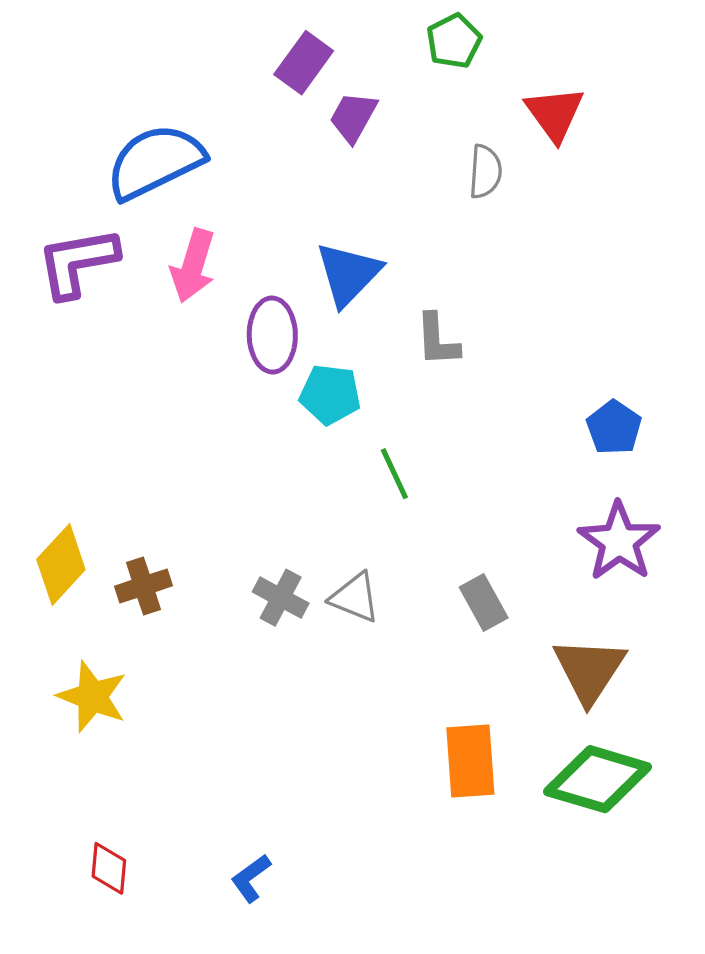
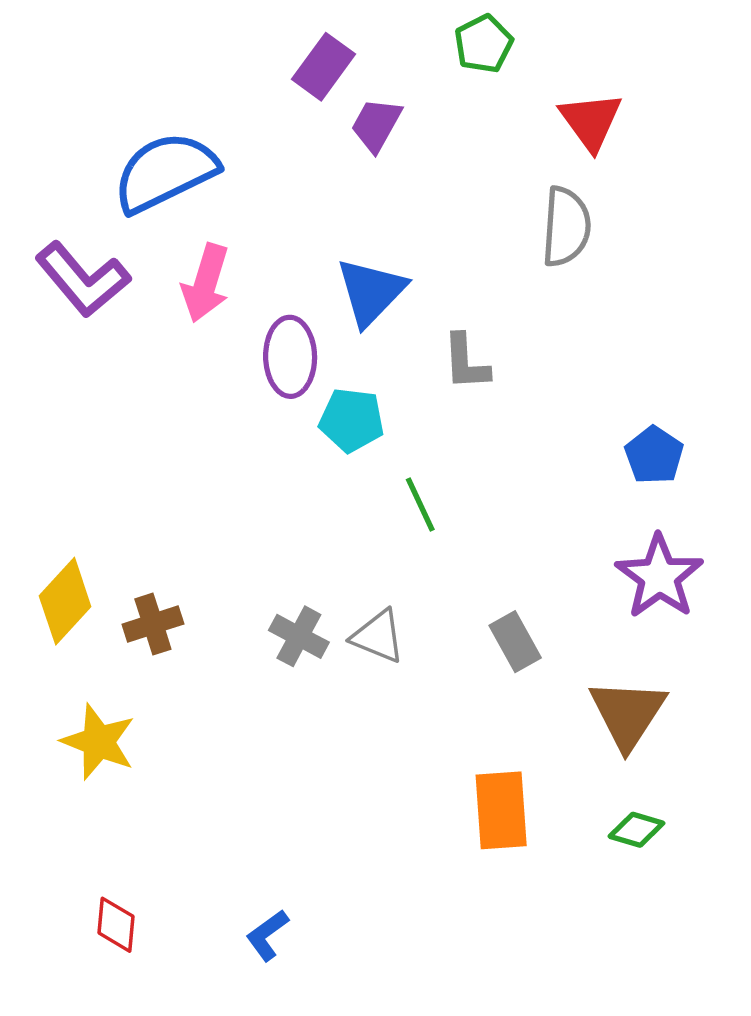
gray semicircle: (485, 172) -> (566, 227), moved, size x1.4
purple L-shape: (77, 262) -> (83, 279), turned -120
green diamond: (598, 779) -> (636, 830), size x0.5

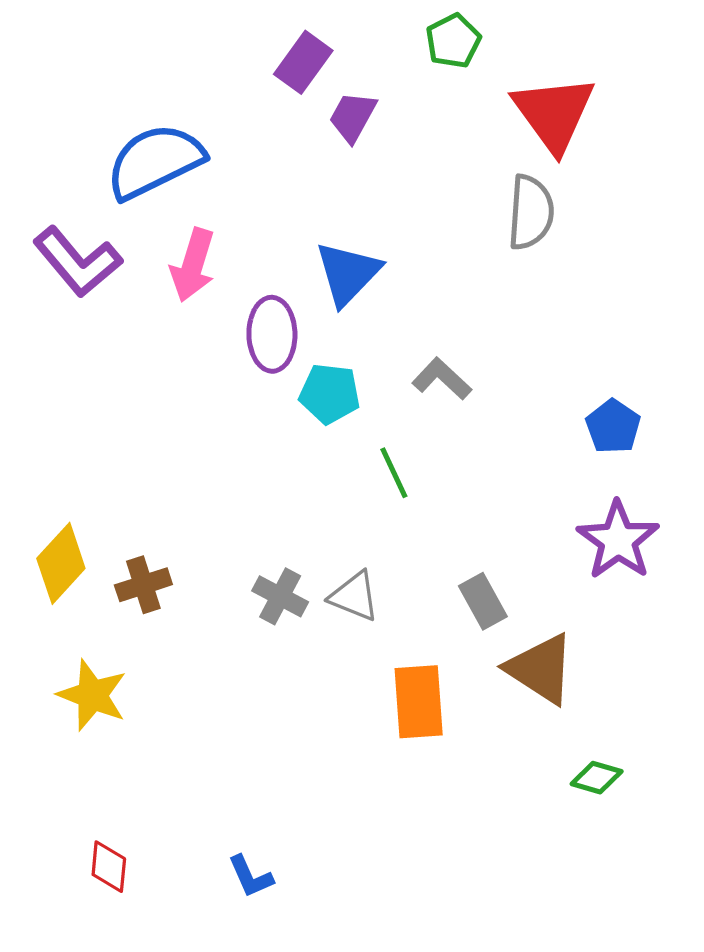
red triangle: (591, 121) -> (554, 113), size x1.4
gray L-shape: (466, 362) -> (442, 379), moved, turned 136
brown triangle: (628, 714) -> (541, 669), moved, turned -30
orange rectangle: (501, 810) -> (419, 702), moved
blue L-shape: (267, 935) -> (251, 876), turned -78

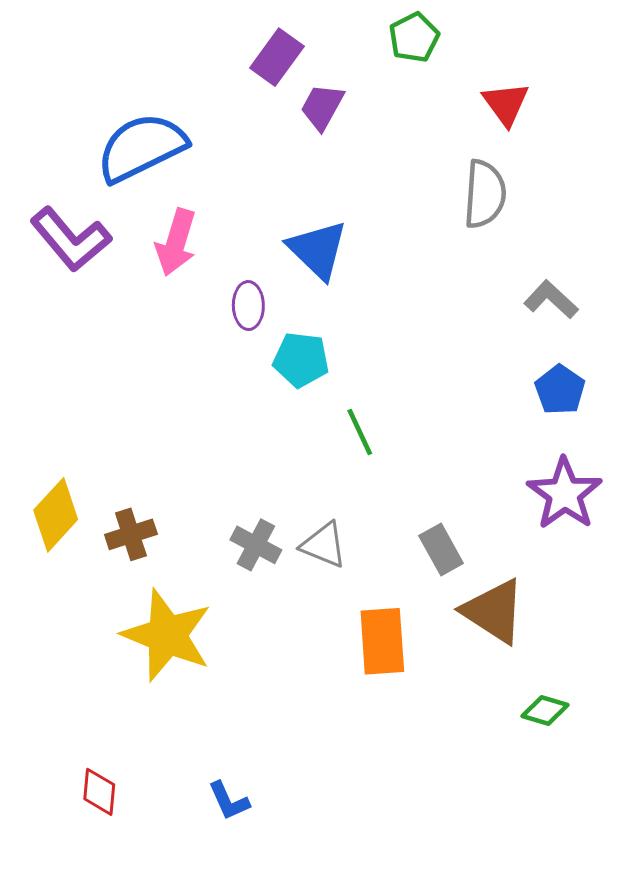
red triangle: (554, 113) -> (506, 104), size x0.6
blue triangle: (348, 273) -> (318, 250), turned -30
purple ellipse: (272, 334) -> (248, 306), size x0.7
gray L-shape: (442, 379) -> (551, 299), moved
yellow star: (92, 695) -> (167, 635), moved, size x1.4

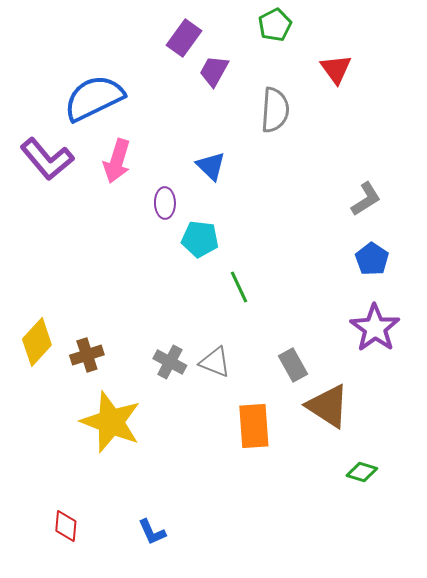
gray semicircle: (485, 194) -> (275, 110), moved
blue triangle: (318, 250) -> (211, 166), size x0.7
gray L-shape: (551, 299) -> (366, 199), turned 105

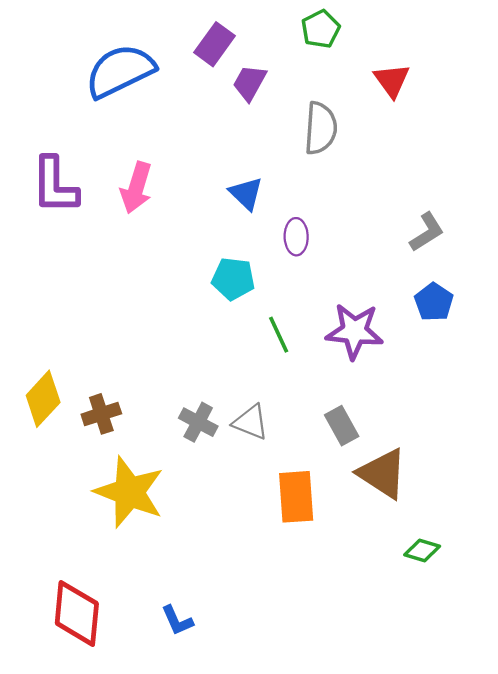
blue semicircle: (94, 98) -> (120, 71), moved
purple L-shape: (47, 159) -> (55, 185), turned 40
purple ellipse: (165, 203) -> (296, 237), moved
purple star: (375, 328) -> (354, 331), moved, turned -30
red diamond: (66, 526) -> (77, 613), size x1.8

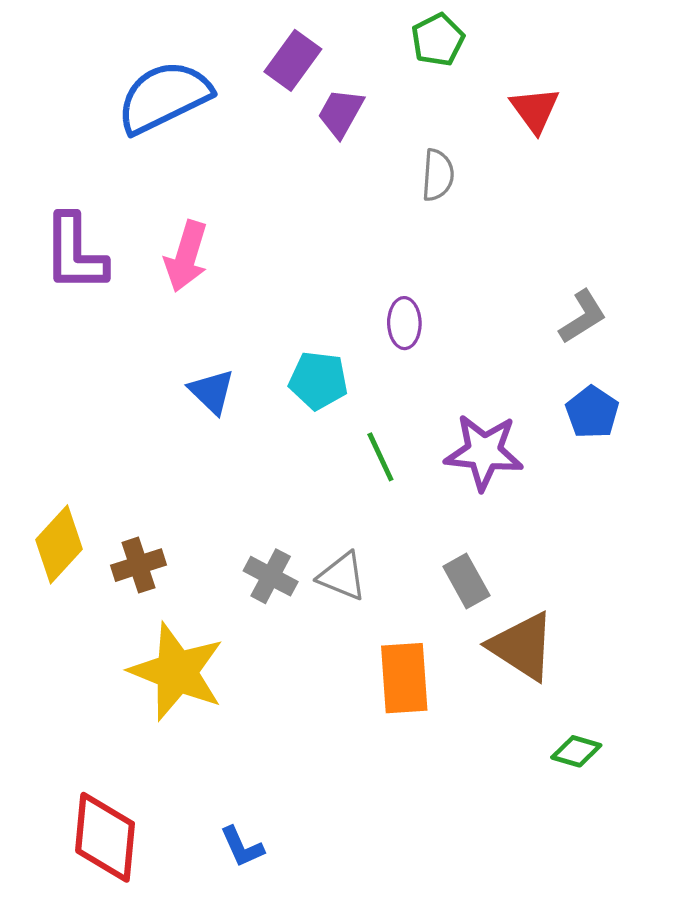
gray semicircle: (321, 128) -> (438, 175), size x0.7
blue triangle: (246, 194) -> (212, 392), moved

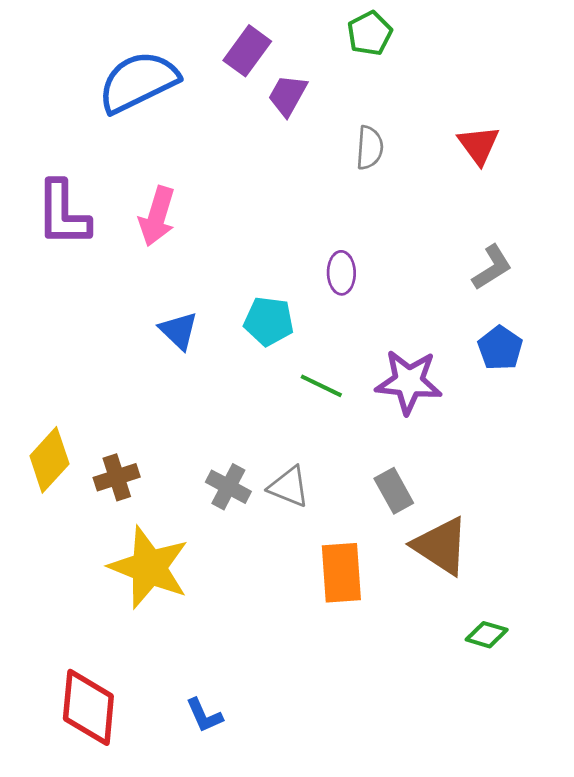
red triangle: (535, 110) -> (479, 145), moved
green line: (380, 457) -> (321, 386), turned -39

